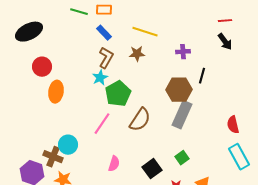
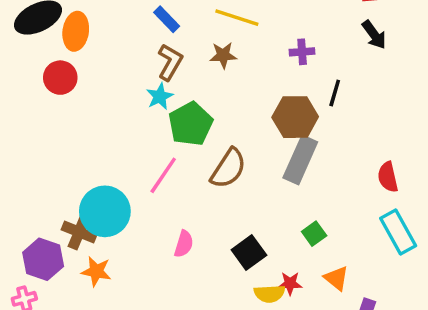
orange ellipse: (56, 92) -> (76, 31), moved
cyan circle: (68, 145) -> (105, 211), size x1.5
green square: (182, 158) -> (314, 234), moved

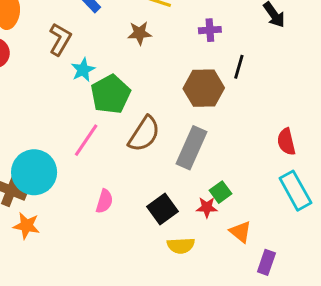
brown L-shape: (170, 62) -> (60, 39), moved
gray rectangle: (300, 160) -> (192, 148), moved
red star: (290, 283) -> (207, 207), moved

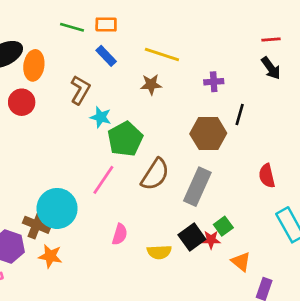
cyan star: (83, 70) -> (101, 117), turned -30
red semicircle: (286, 142) -> (267, 176), moved
black square: (162, 209) -> (192, 237), moved
yellow semicircle: (181, 246) -> (159, 252), moved

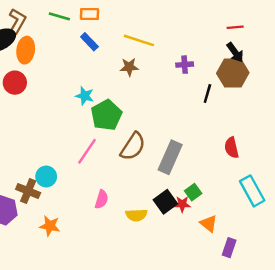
brown L-shape: (80, 90) -> (17, 21), moved
brown hexagon: (208, 134) -> (233, 73), moved
cyan circle: (57, 208) -> (46, 177), size x0.6
orange star: (50, 256) -> (50, 226), moved

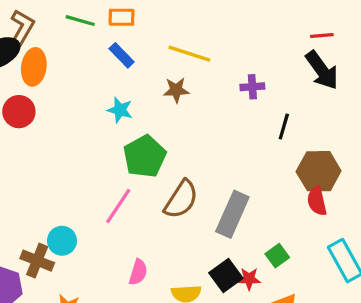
black arrow: (235, 53) -> (322, 70), size x1.4
brown hexagon: (233, 73) -> (319, 171), moved
cyan star: (85, 96) -> (120, 110), moved
green square: (193, 192) -> (277, 256), moved

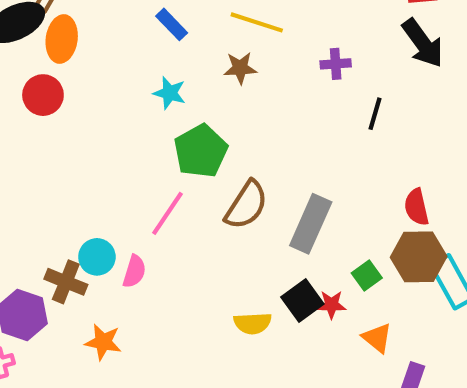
brown hexagon: (319, 171) -> (419, 257), moved
pink semicircle: (138, 272) -> (134, 271), moved

